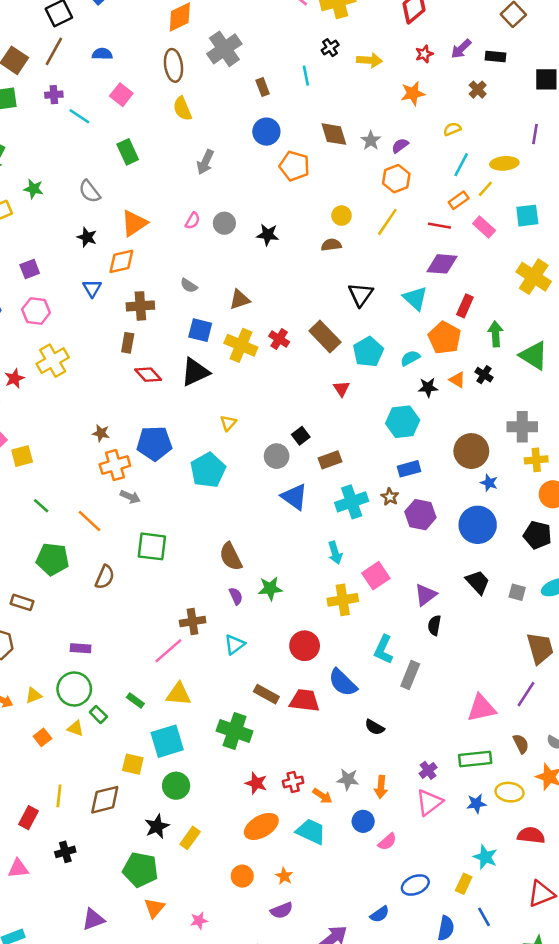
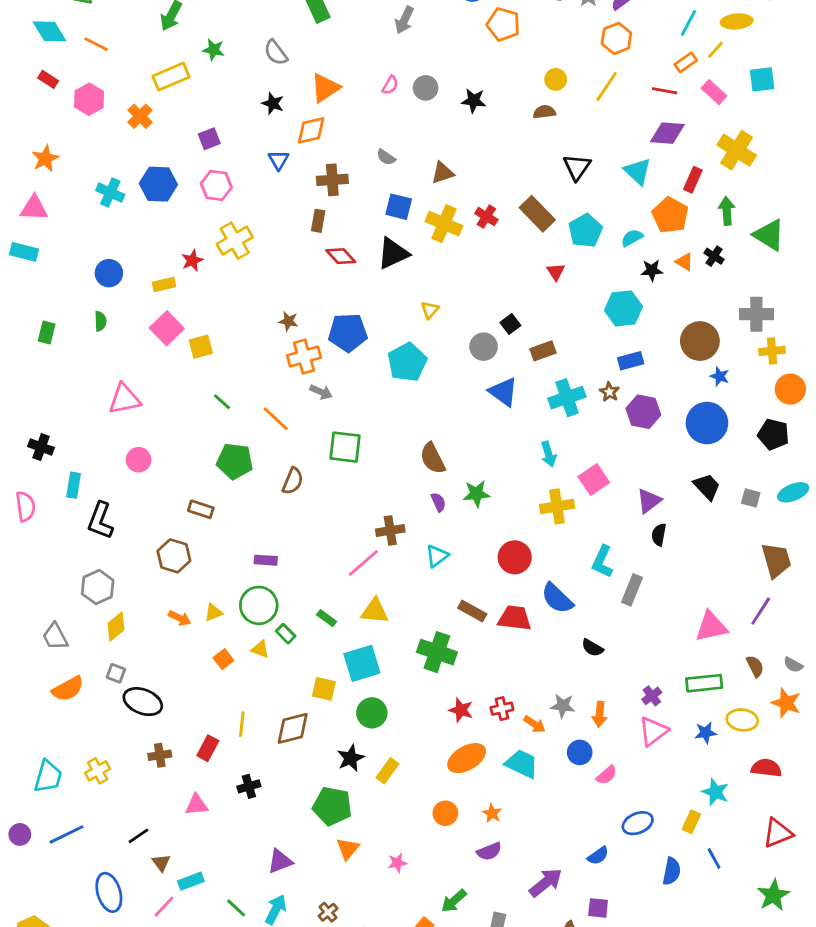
yellow cross: (534, 277) -> (737, 150), moved

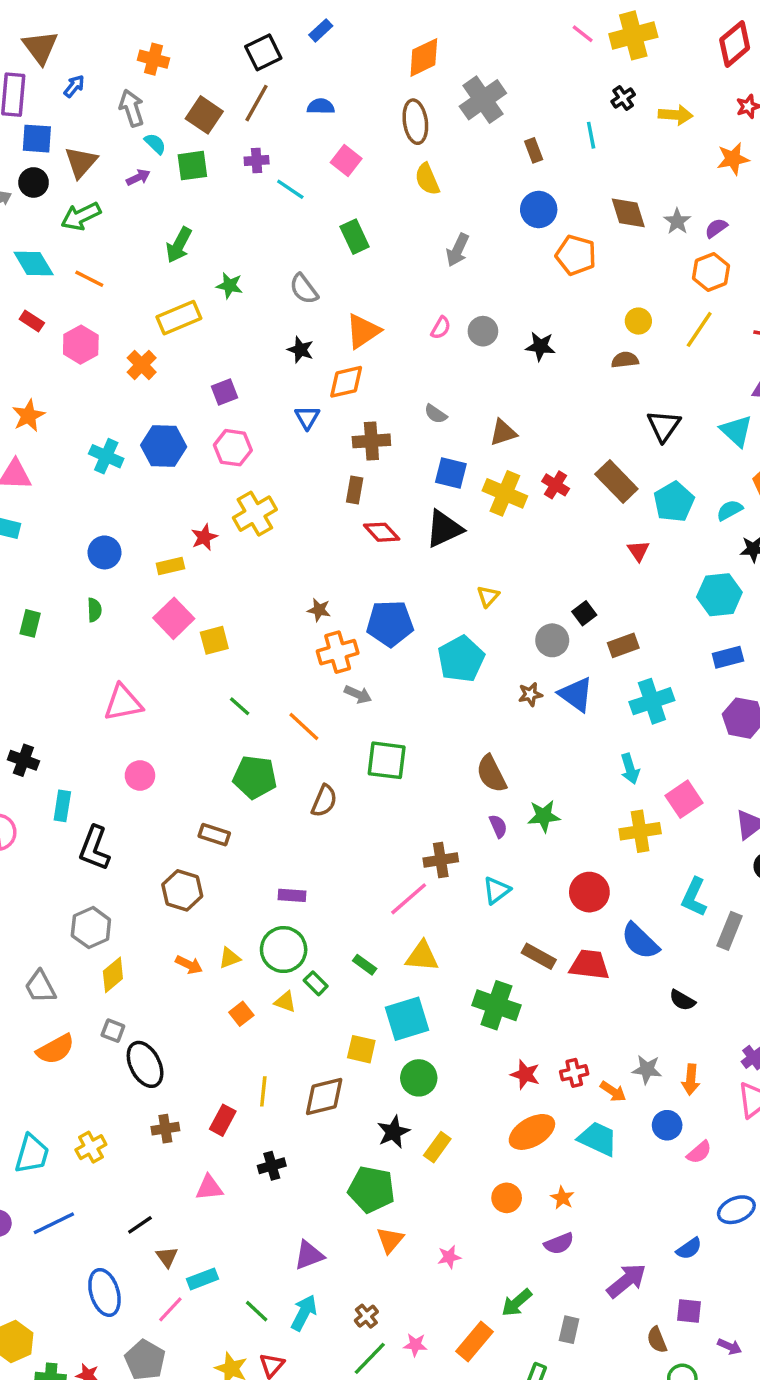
brown star: (609, 392) -> (530, 694), moved, turned 30
black ellipse: (143, 702) -> (145, 1064), turned 42

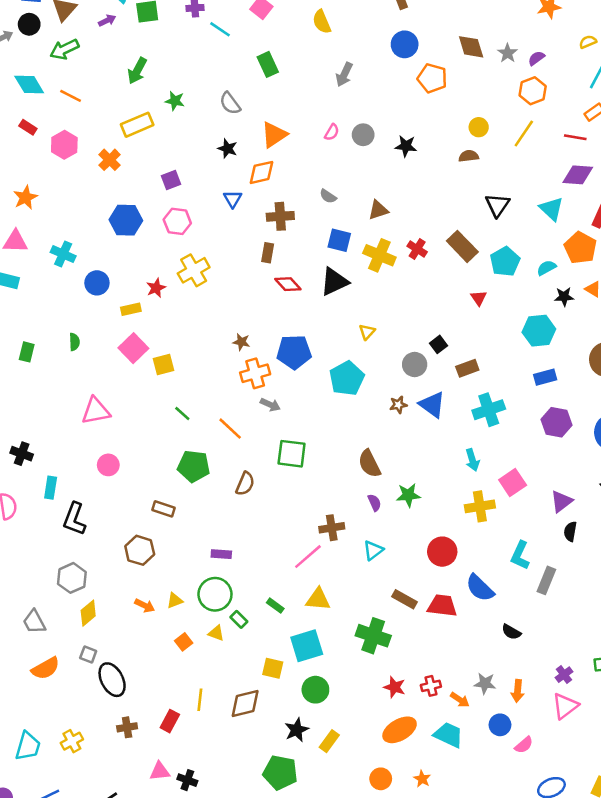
cyan cross: (106, 456) -> (63, 254), moved
blue circle: (104, 552) -> (97, 283), moved
black cross: (272, 1166) -> (187, 780), moved, turned 36

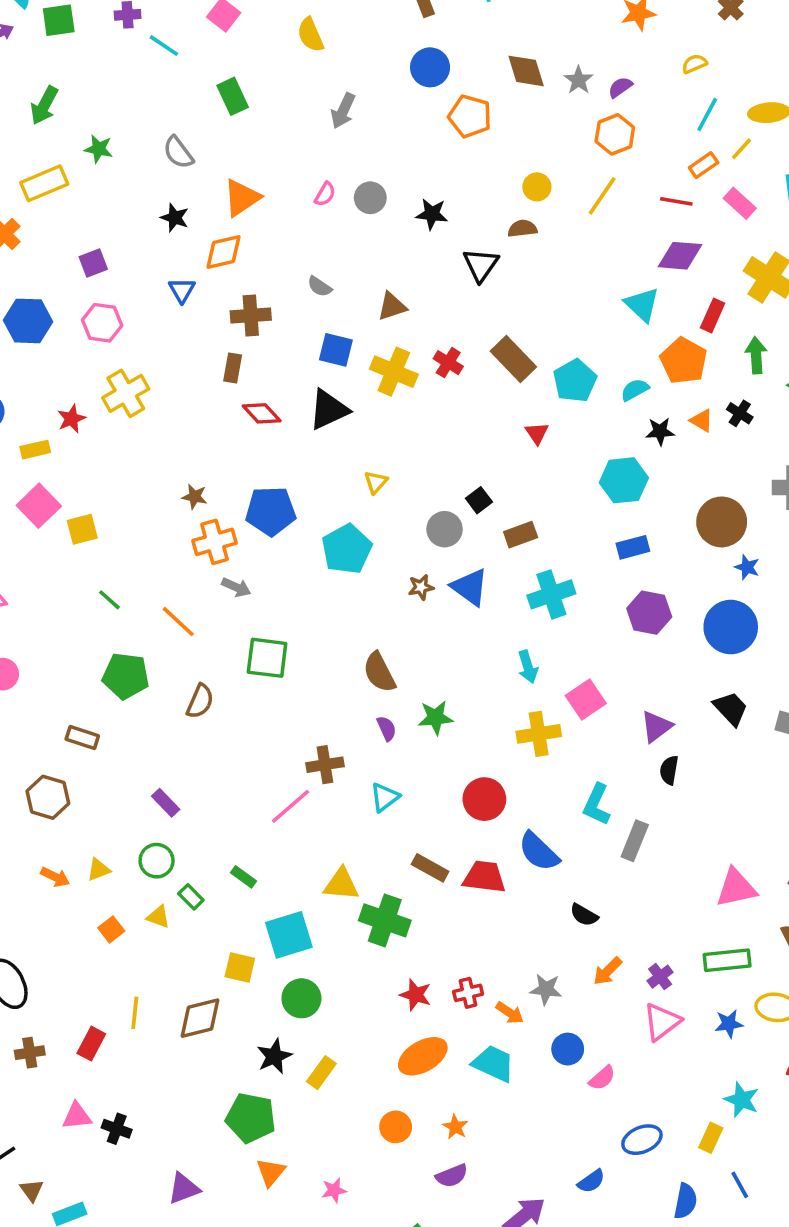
black triangle: (497, 205) -> (481, 265), moved
purple rectangle: (221, 554) -> (166, 803), turned 42
green circle: (215, 594) -> (157, 861), size x0.7
yellow triangle: (318, 599) -> (341, 884), moved
orange arrow: (518, 691) -> (608, 971), moved, turned 40

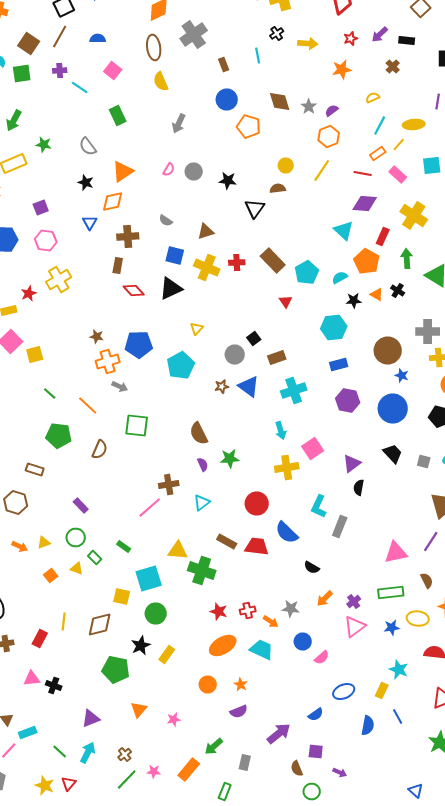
red cross: (448, 363) -> (237, 262), turned -35
green pentagon: (251, 1118) -> (116, 670), moved

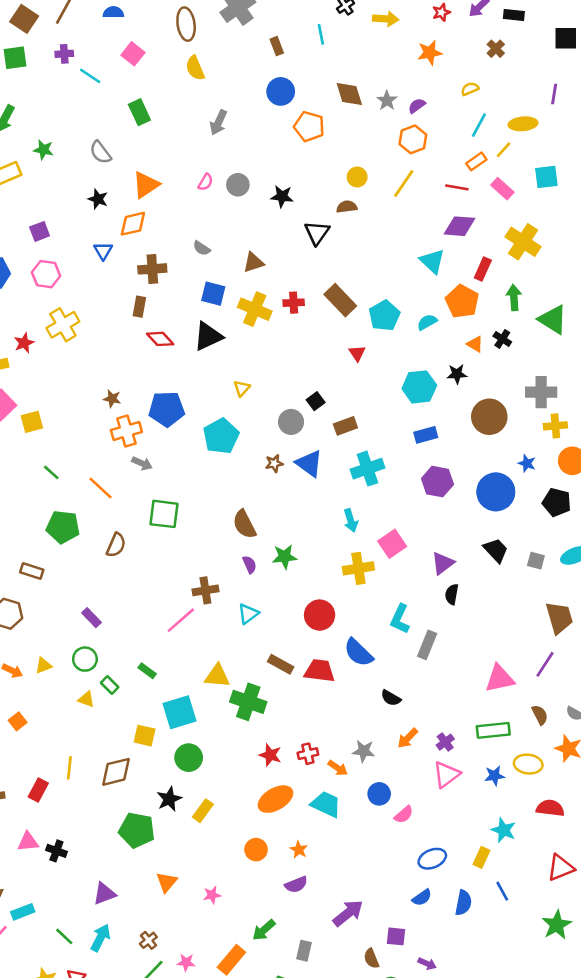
black star: (354, 300) -> (457, 374), moved
blue star: (402, 376) -> (527, 463), moved
orange square: (51, 576) -> (18, 721), moved
blue semicircle: (316, 714) -> (422, 898), moved

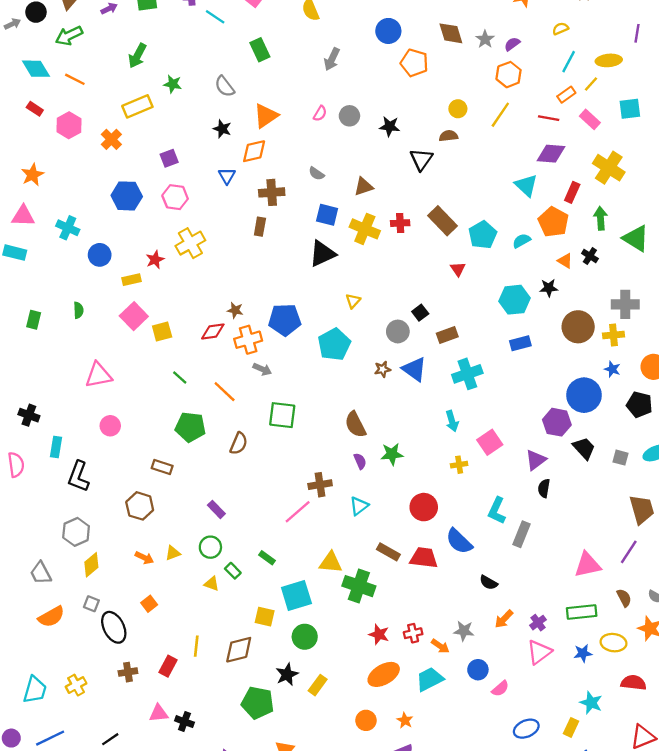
red diamond: (160, 339) -> (213, 331), moved, turned -55
yellow cross: (555, 426) -> (613, 335), moved
purple hexagon: (437, 482) -> (557, 422), moved
yellow cross: (358, 568) -> (459, 465), size x0.6
cyan trapezoid: (326, 804) -> (430, 679), turned -52

